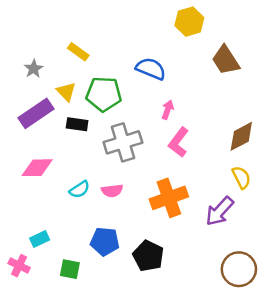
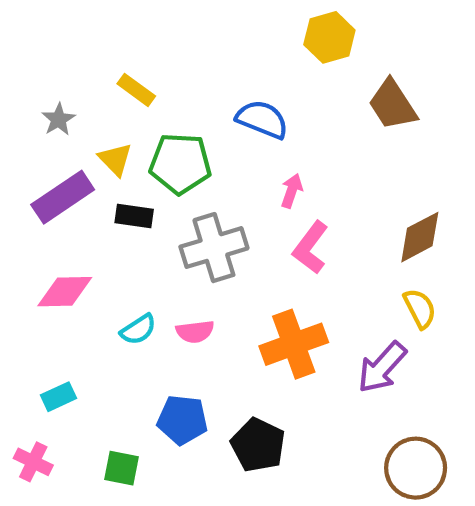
cyan rectangle: (40, 239) -> (58, 397), moved

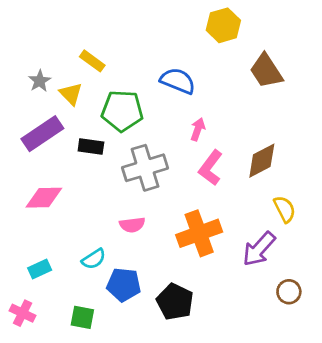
yellow triangle: (115, 159) -> (71, 94), moved
brown diamond: (420, 237) -> (262, 161), moved
cyan semicircle: (138, 329) -> (94, 259), moved
brown circle: (416, 468) -> (289, 292), moved, size x0.6

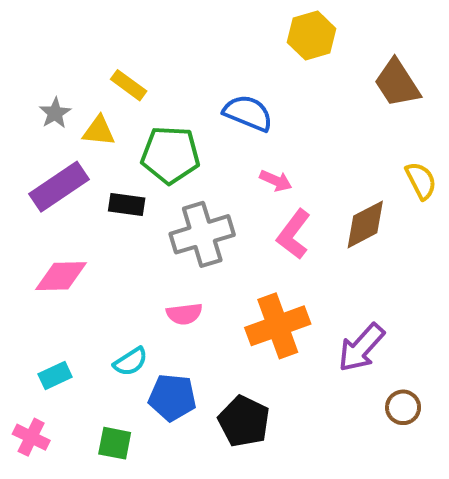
brown trapezoid: (266, 71) -> (397, 83), moved
yellow triangle: (71, 94) -> (99, 131), turned -40
pink arrow: (198, 129) -> (276, 181), turned 95
yellow semicircle: (285, 209) -> (421, 181), moved

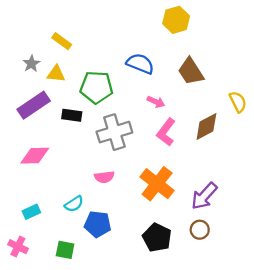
brown trapezoid: (397, 83) -> (191, 71), moved
yellow rectangle: (129, 85) -> (62, 41), moved
orange cross: (278, 326) -> (157, 184), turned -32
brown circle: (403, 407) -> (200, 230), moved
black pentagon: (244, 421) -> (157, 238), moved

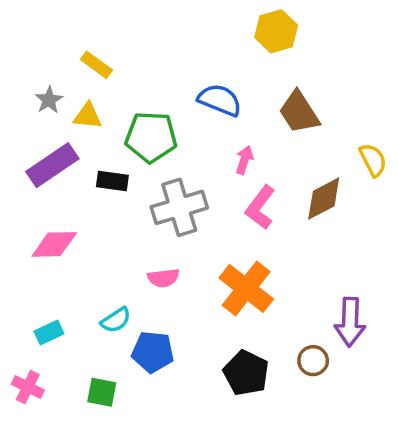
pink arrow: (156, 102) -> (244, 160), turned -96
purple arrow: (204, 196) -> (350, 322), moved, turned -40

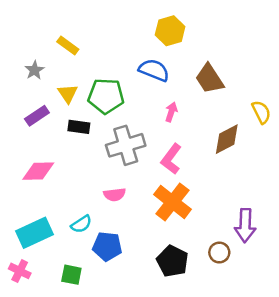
yellow hexagon: (276, 31) -> (170, 31), moved
yellow triangle: (88, 116) -> (68, 94), moved, turned 50
purple rectangle: (52, 165) -> (37, 116), size x0.7
pink L-shape: (260, 207) -> (171, 159), moved
cyan rectangle: (49, 332) -> (35, 233), size x1.8

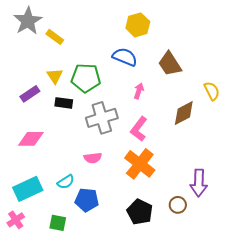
gray star: (35, 70) -> (28, 21), moved, size x1.8
pink cross: (20, 271) -> (16, 220), turned 30

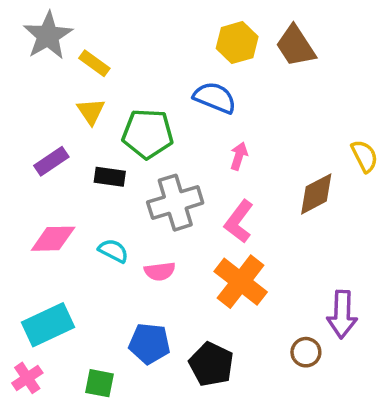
brown trapezoid: (170, 64) -> (296, 46), moved
yellow triangle: (55, 76) -> (91, 111), moved
cyan semicircle: (66, 182) -> (113, 251), moved, turned -120
black pentagon: (140, 212) -> (211, 364), moved

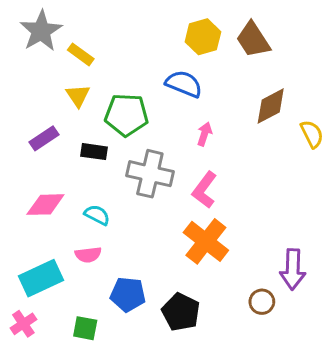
brown diamond: (316, 194) -> (271, 106), moved
gray cross: (175, 203) -> (150, 174), turned 30
pink semicircle: (160, 271) -> (88, 255), moved

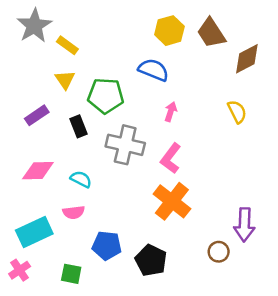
brown diamond: (271, 106) -> (247, 59), moved
yellow semicircle: (312, 134) -> (237, 112), moved
black rectangle: (94, 152) -> (79, 126), turned 60

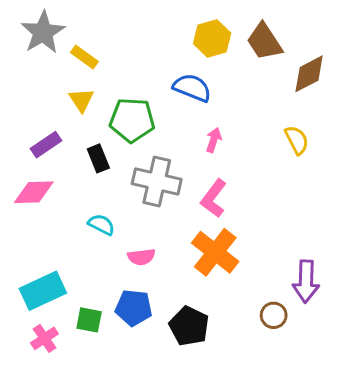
pink diamond: (38, 171) -> (34, 192), moved
pink semicircle: (74, 212) -> (141, 257), moved
pink cross: (20, 270) -> (44, 338), moved
green square: (71, 274) -> (89, 320), moved

